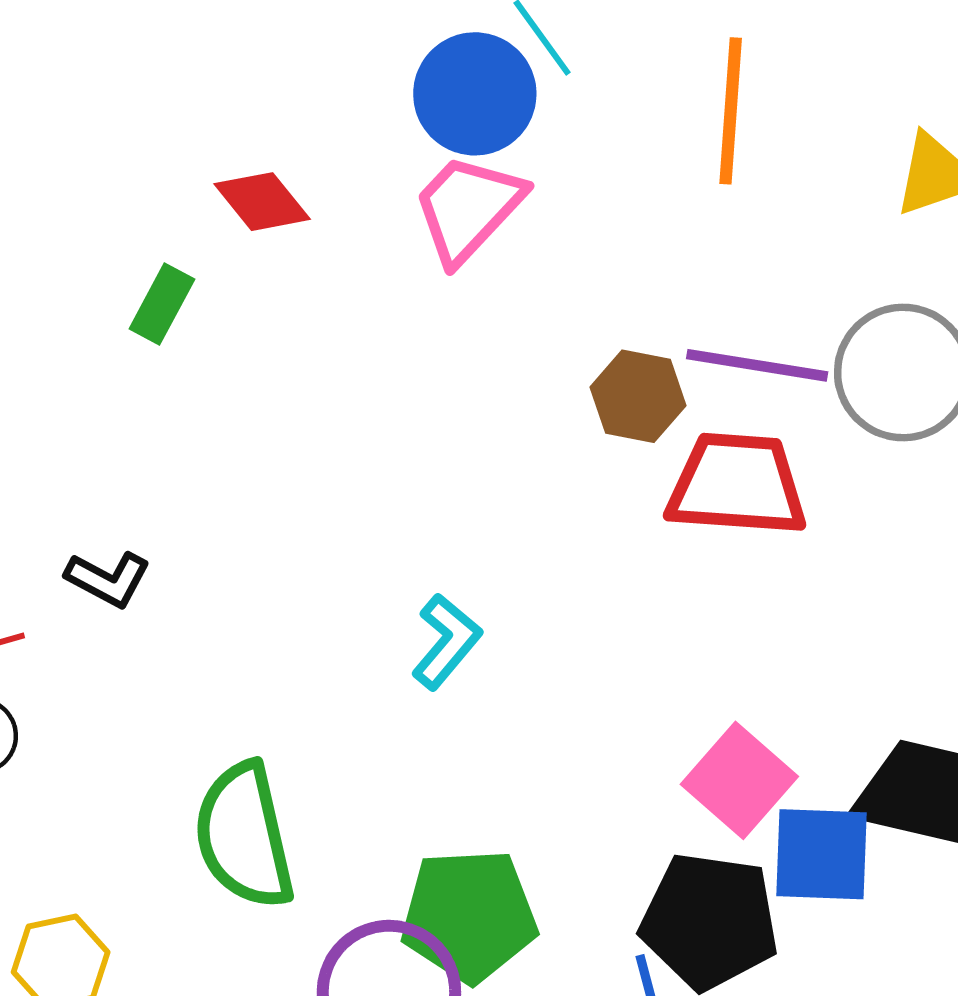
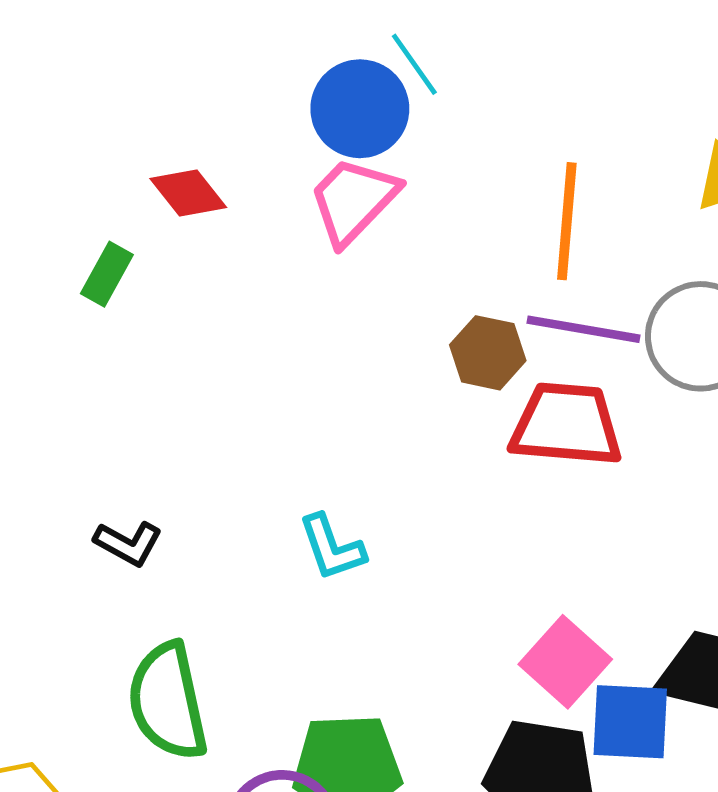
orange line: (731, 111) -> (567, 221), moved
black L-shape: (108, 579) -> (128, 543), moved
cyan L-shape: (446, 641) -> (332, 547), turned 120

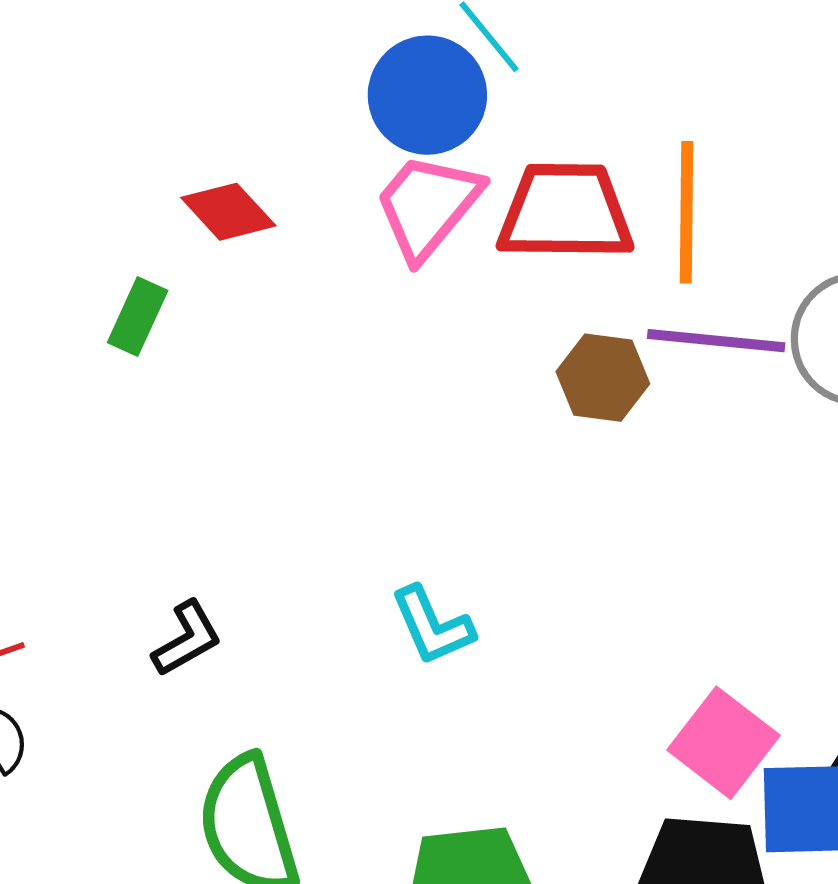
red trapezoid: (566, 425) -> (565, 212), moved
black L-shape: (128, 543) -> (187, 639), turned -54

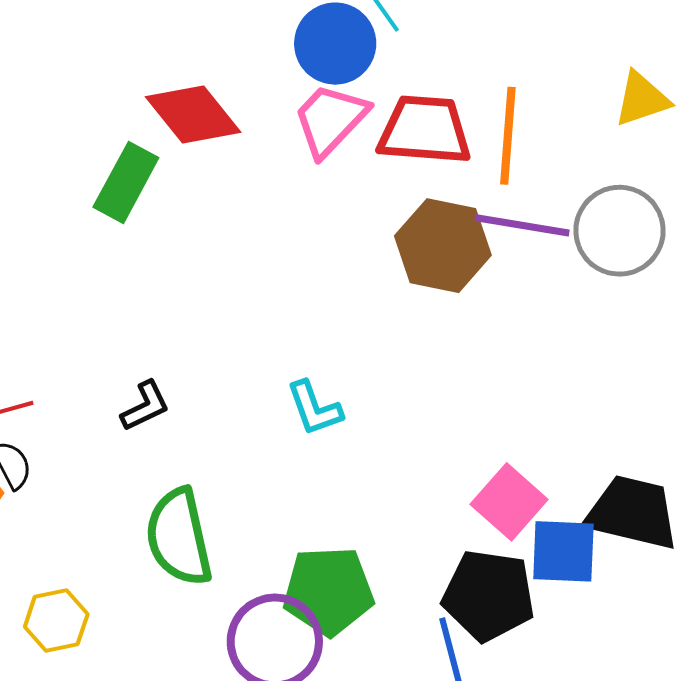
red diamond: (228, 212) -> (193, 115), size x1.5
green rectangle: (138, 317) -> (126, 182), size x1.5
brown hexagon: (603, 378) -> (443, 246), size x1.5

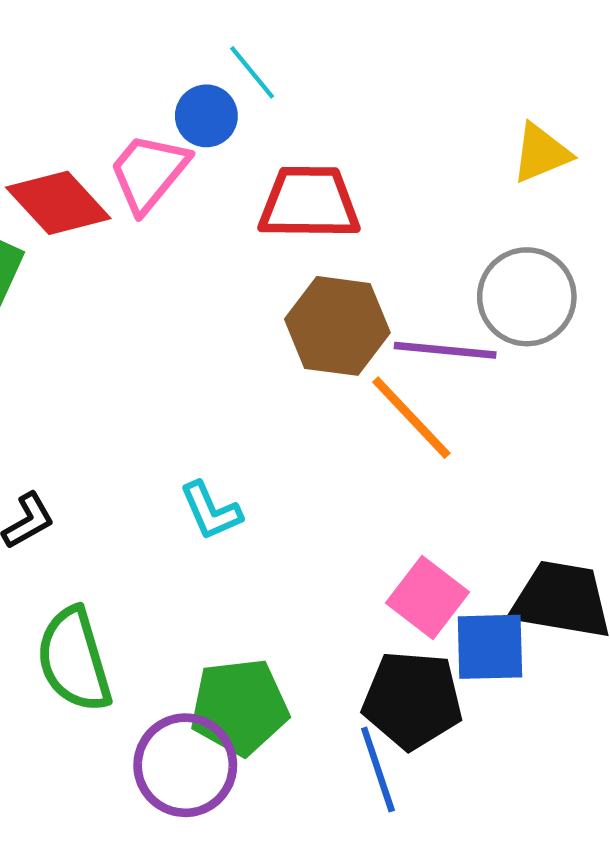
blue circle: (335, 44) -> (206, 116), size x0.7
pink trapezoid: (330, 120) -> (149, 172), moved
orange line: (508, 136) -> (411, 418), moved, turned -44
purple line: (522, 225) -> (445, 350), moved

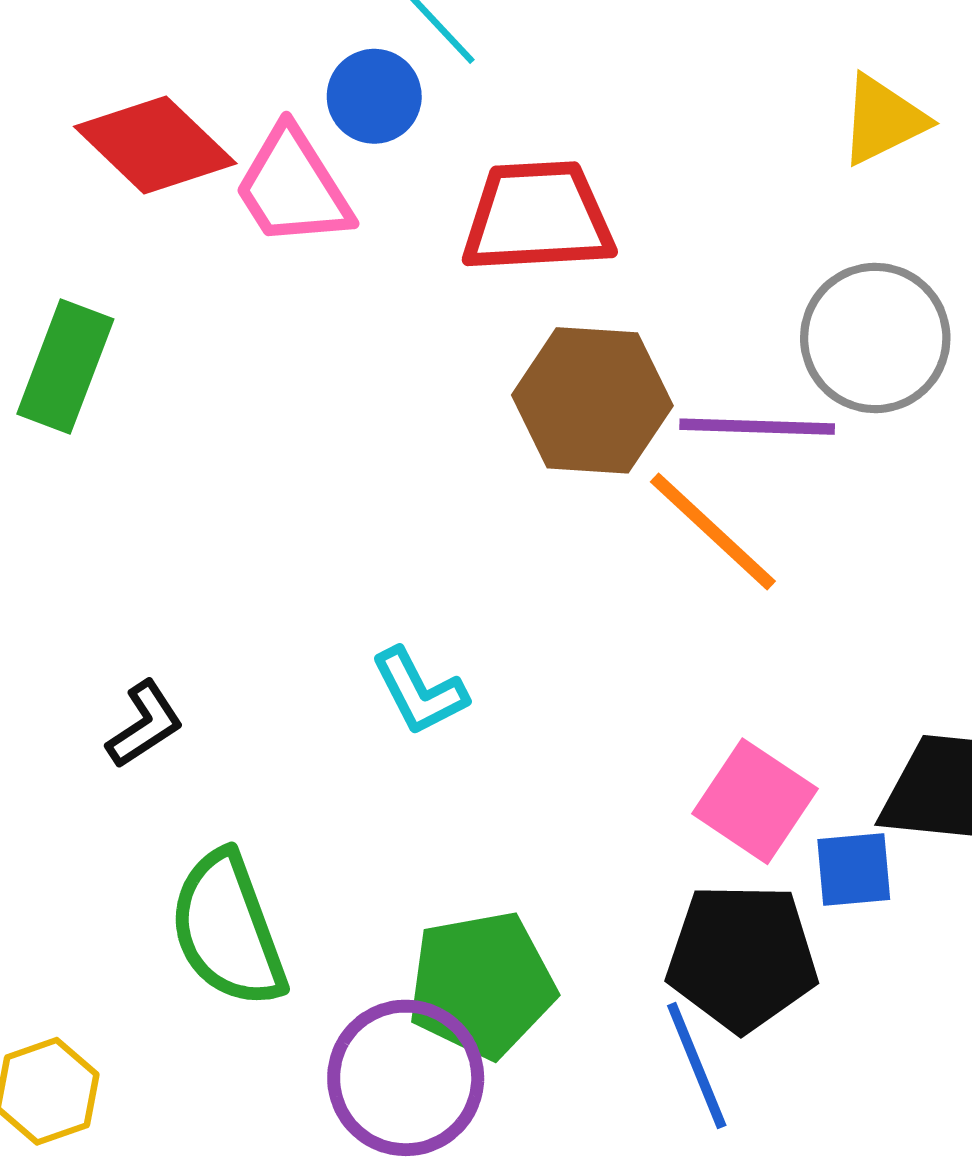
pink trapezoid: (149, 172) -> (293, 187), turned -68
red diamond: (58, 203) -> (155, 145), moved
blue square: (490, 647) -> (854, 870), size x0.7

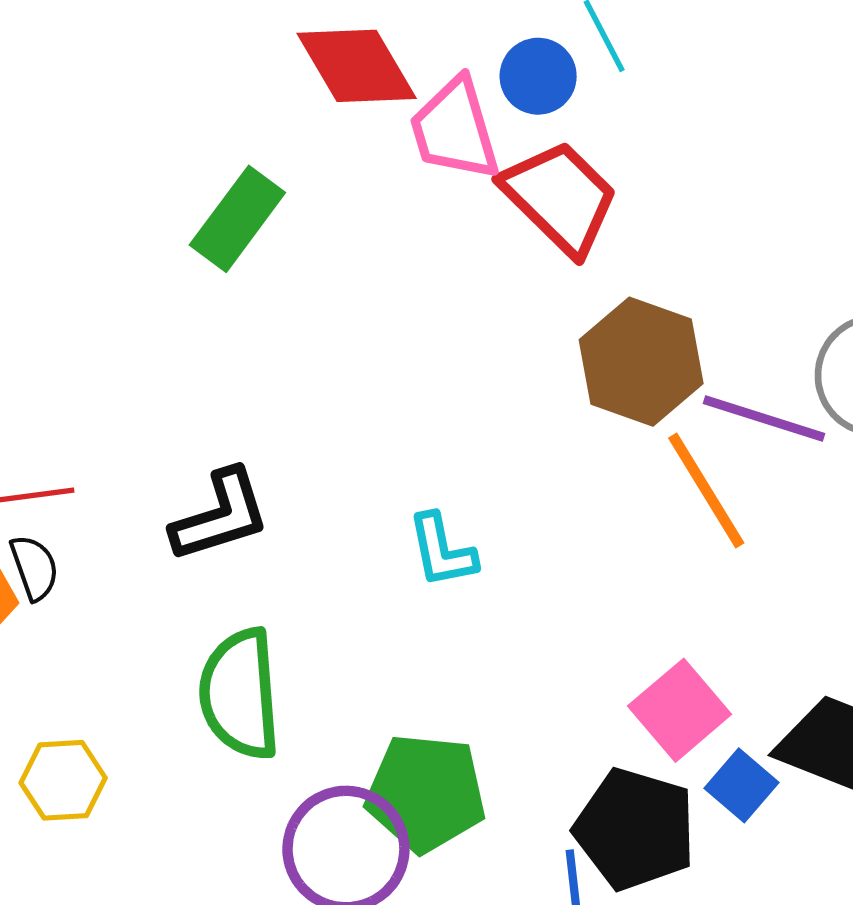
red trapezoid: (538, 217) -> (560, 197), moved, turned 32
black L-shape: (145, 724) -> (220, 516), size x1.5
blue square: (854, 870) -> (742, 785), turned 30

